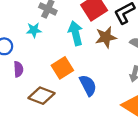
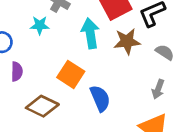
orange square: (62, 68) -> (71, 74), turned -30

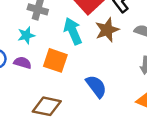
purple semicircle: (17, 72) -> (23, 63), moved, turned -60
orange square: (71, 74) -> (55, 60), moved

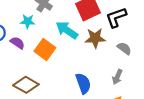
cyan arrow: (73, 31) -> (67, 30), turned -50
blue semicircle: (96, 86) -> (83, 83), moved

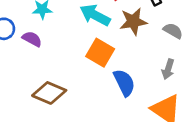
orange square: (45, 50) -> (100, 53), moved

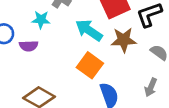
purple semicircle: (32, 39) -> (29, 46), turned 144

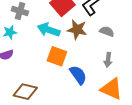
brown star: (124, 40) -> (77, 30), turned 30

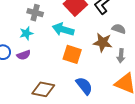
brown star: (77, 30) -> (103, 42), moved
blue semicircle: (78, 75) -> (84, 86), moved

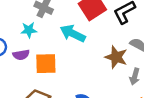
orange square: (72, 54) -> (46, 64), moved, turned -30

